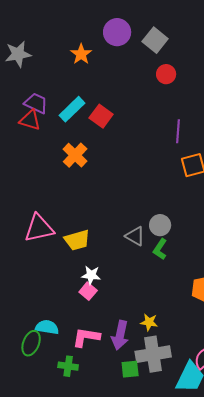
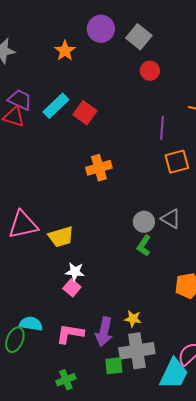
orange cross: (75, 155) -> (99, 168), moved, turned 30
gray triangle: (135, 236) -> (171, 219), moved
green cross: (68, 366) -> (66, 380), moved, turned -30

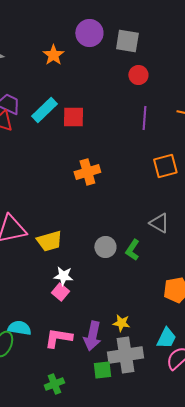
gray square: (139, 37) -> (127, 41), turned -30
red square: (85, 113) -> (73, 117), turned -35
purple line: (162, 128) -> (144, 118), moved
gray circle: (144, 222) -> (105, 247), moved
cyan trapezoid: (174, 374) -> (166, 338), moved, size x0.7

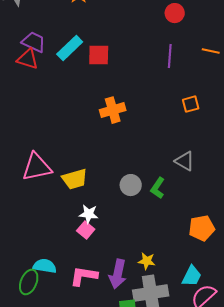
red circle: (138, 75) -> (175, 13), moved
orange square: (165, 166) -> (191, 104), size x0.7

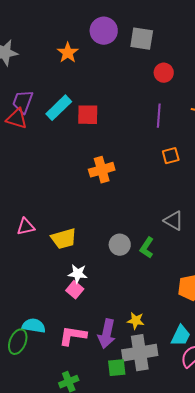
purple trapezoid: (34, 42) -> (23, 102), turned -95
orange square: (191, 104) -> (171, 156), moved
pink triangle: (37, 167) -> (26, 227), size x0.6

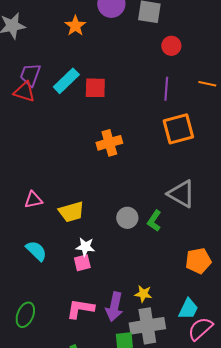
orange square: (171, 156) -> (178, 129), size x1.8
gray triangle: (174, 221) -> (181, 194), size x1.4
pink square: (75, 290) -> (82, 263), turned 36
cyan semicircle: (34, 326) -> (36, 251), moved, turned 35

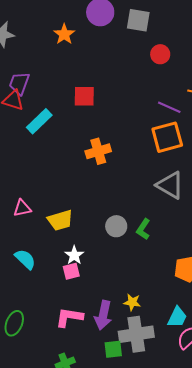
cyan rectangle: (66, 81) -> (39, 121), moved
purple line: (166, 89) -> (169, 107), moved, turned -70
gray triangle: (181, 194) -> (170, 185), moved
white star: (85, 247) -> (74, 255), turned 30

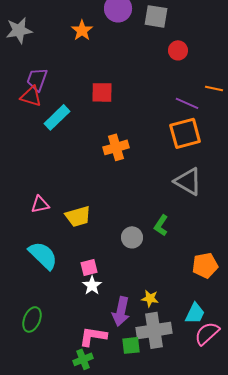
gray circle: (116, 226) -> (132, 237), moved
white star: (74, 255) -> (92, 285), moved
cyan semicircle: (25, 259) -> (43, 255), size x1.4
pink L-shape: (69, 317) -> (93, 336), moved

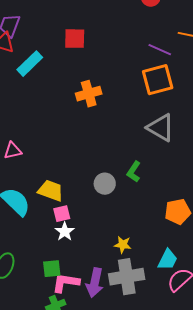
yellow trapezoid: (78, 216) -> (51, 191), moved, turned -144
purple arrow: (121, 311) -> (95, 283), moved
green square: (131, 345) -> (52, 269), moved

